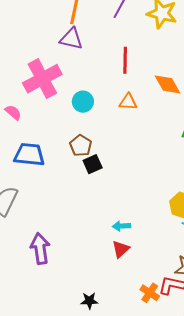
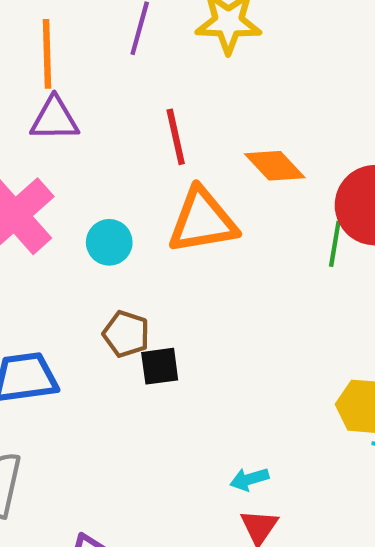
orange triangle: (128, 102) -> (202, 221), size x1.8
black square: (93, 164) -> (160, 366), turned 30

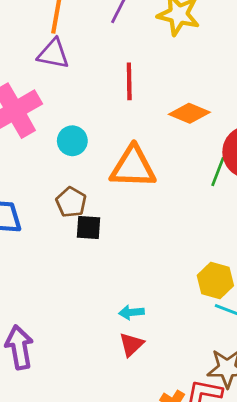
orange diamond: (275, 166) -> (189, 113), turned -36
orange triangle: (202, 221) -> (133, 167), moved

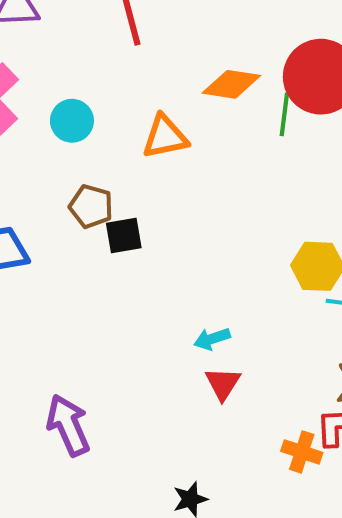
orange diamond: (189, 113) -> (231, 84), moved
orange triangle: (133, 167) -> (165, 137), size x0.7

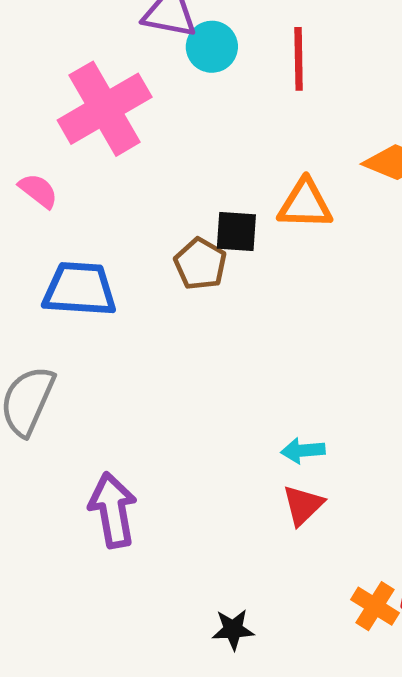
cyan circle: (72, 121) -> (212, 47), moved
black square: (124, 236) -> (236, 231), moved

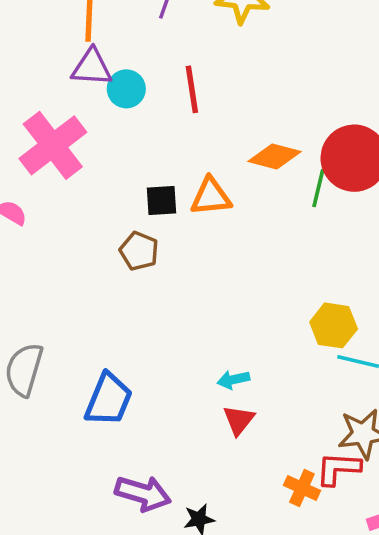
black square: (236, 231) -> (161, 201), moved
blue trapezoid: (80, 289) -> (109, 399), moved, turned 116
purple arrow: (113, 510) -> (143, 493), moved, turned 124

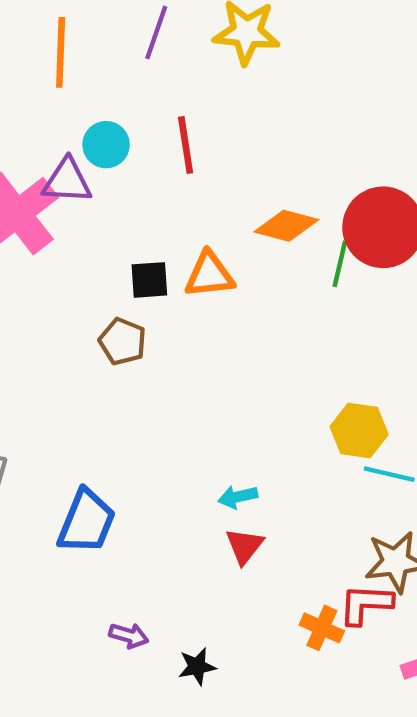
purple triangle: (92, 67) -> (67, 181), moved
purple arrow: (143, 493) -> (129, 636), size x0.6

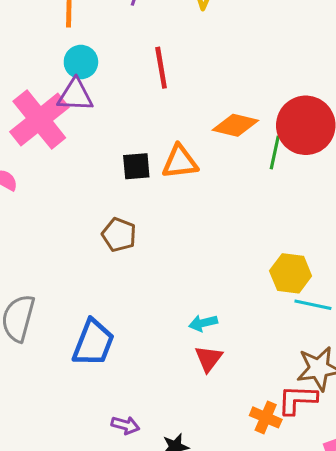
cyan circle: (106, 145) -> (81, 62), moved
brown pentagon: (122, 341) -> (119, 235), moved

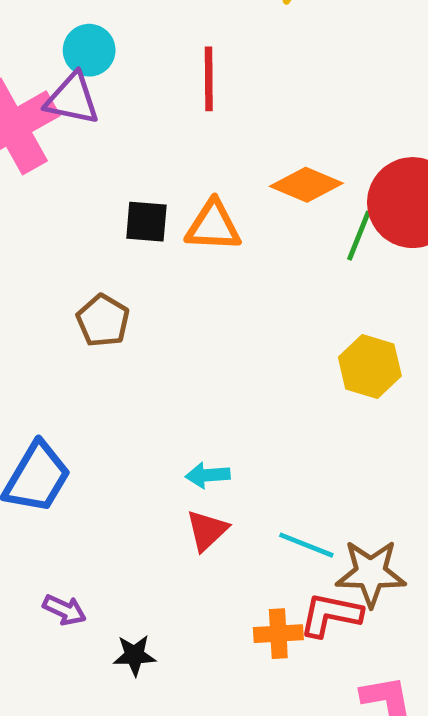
yellow hexagon: (291, 273) -> (370, 366), moved
cyan line: (313, 305) -> (306, 545), moved
orange cross: (266, 417) -> (278, 634), turned -36

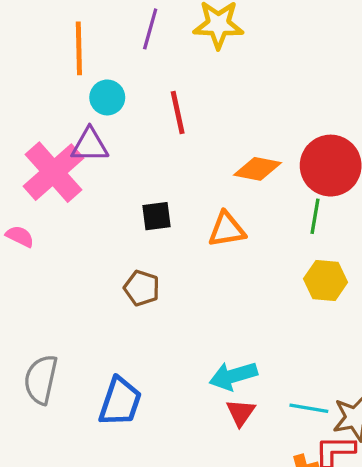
cyan circle: (89, 50) -> (107, 97), moved
orange triangle: (213, 226) -> (227, 230), moved
green line: (359, 236) -> (315, 216), moved
cyan arrow: (208, 475) -> (233, 376), size x1.6

